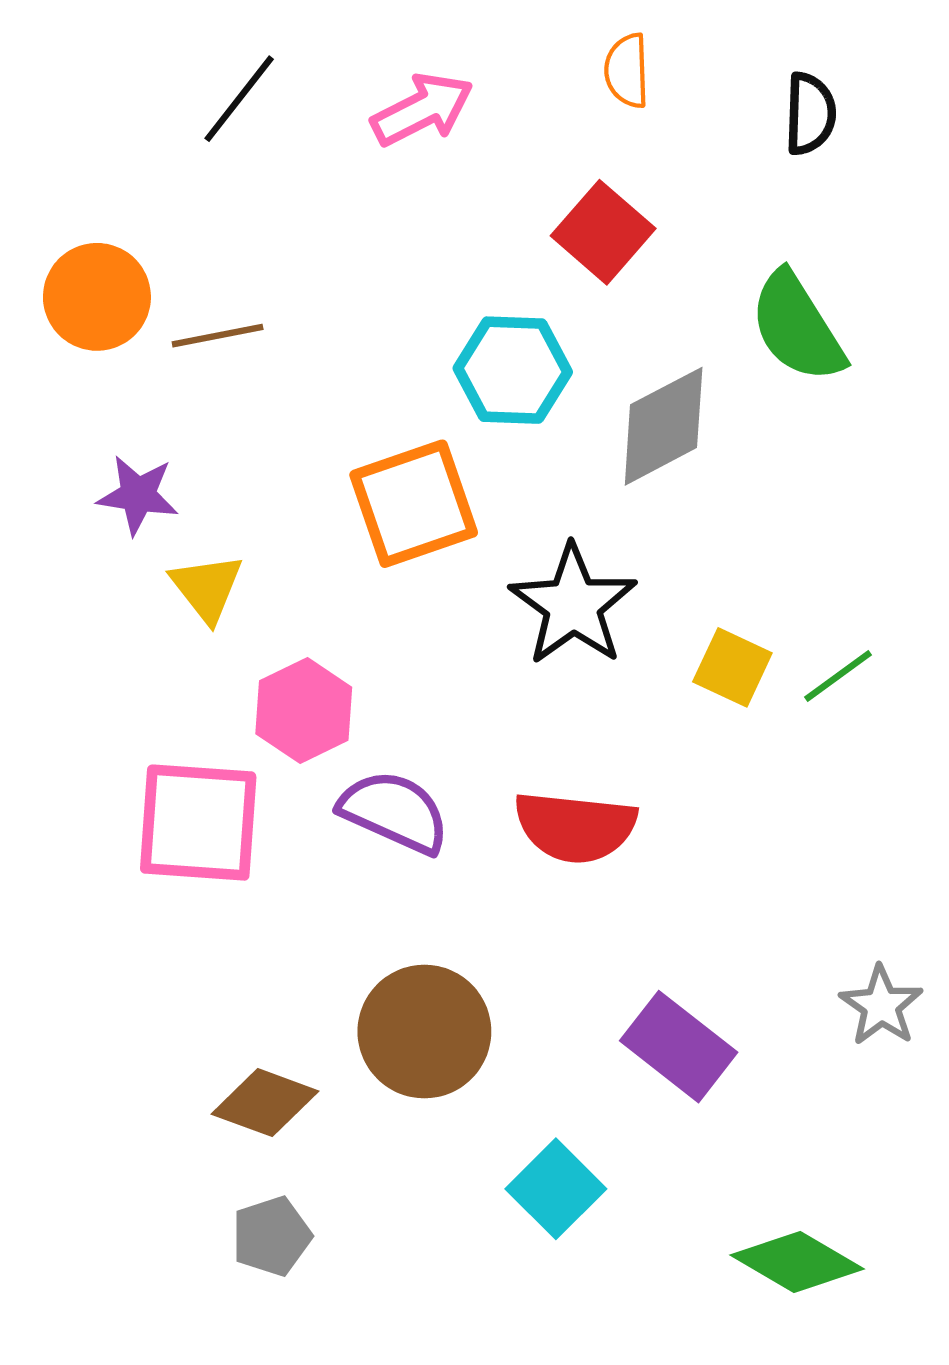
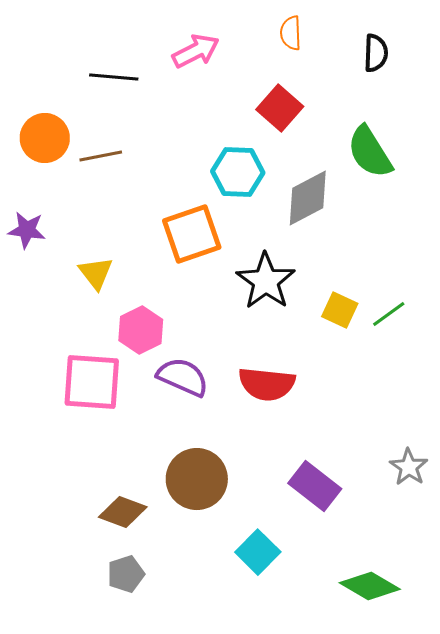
black line: (239, 99) -> (114, 77), moved, turned 57
purple star: (138, 495) -> (27, 230), moved

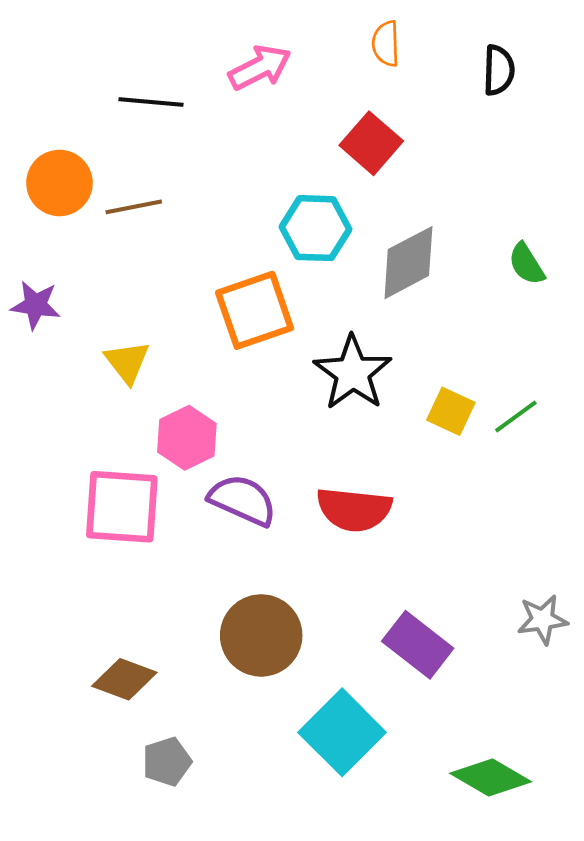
green semicircle: (370, 152) -> (527, 264), moved, size x0.6
gray star: (409, 467) -> (542, 620), turned 30
brown diamond: (123, 512) -> (124, 679), moved
cyan square: (258, 552) -> (342, 732), size x1.4

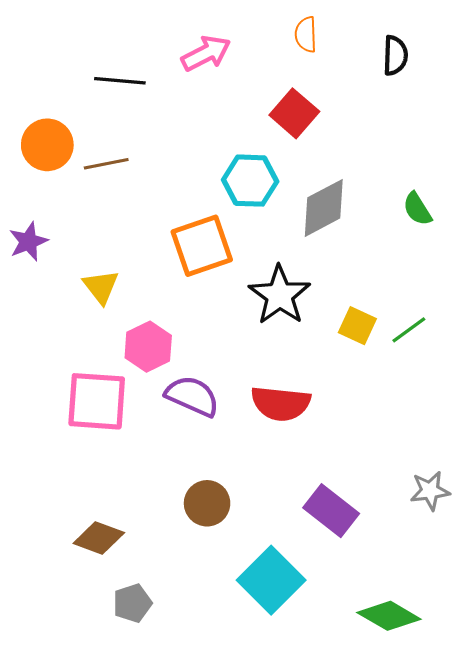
purple star: (36, 305) -> (28, 242), turned -30
brown circle: (261, 635) -> (207, 503), size x0.7

